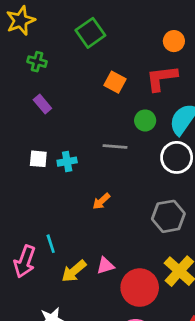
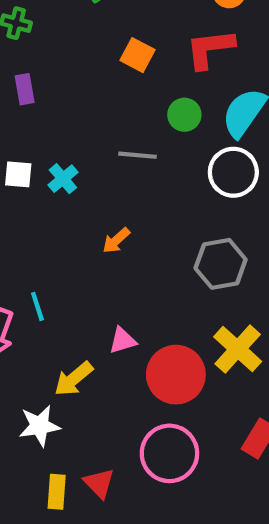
purple rectangle: (42, 104) -> (25, 89), turned 30
cyan cross: (67, 162) -> (63, 179), turned -30
yellow arrow: (74, 271) -> (74, 379), moved

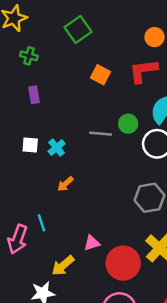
green circle: (184, 115) -> (128, 124), moved
orange arrow: (116, 240) -> (65, 184), moved

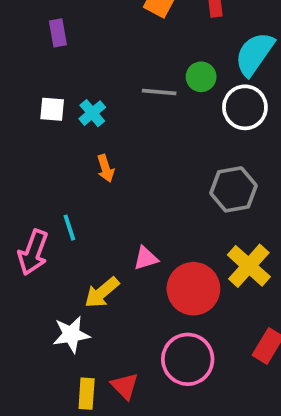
orange arrow: (65, 184) -> (106, 168), turned -66

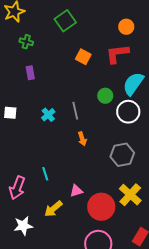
gray line: (159, 92) -> (75, 111), moved, turned 72
white square: (52, 109) -> (10, 113), moved
orange arrow: (106, 168) -> (82, 139), moved
cyan line: (69, 228) -> (45, 174), moved
white star: (71, 334) -> (23, 226), moved

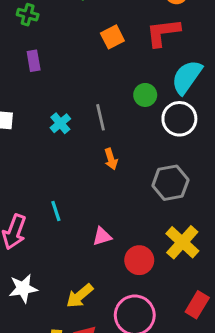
orange square: (83, 57) -> (112, 37), turned 35
red circle: (101, 207) -> (139, 260), size x0.7
yellow arrow: (53, 209) -> (80, 296), moved

